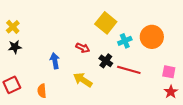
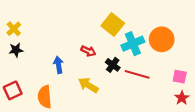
cyan cross: (125, 41) -> (133, 44), size x1.5
orange semicircle: (42, 91) -> (45, 97), size x1.5

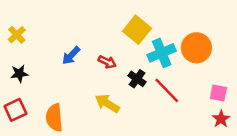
black star: (16, 50) -> (19, 74), moved
blue arrow: (58, 65) -> (71, 56), moved, turned -126
red line: (137, 74) -> (167, 90), turned 30

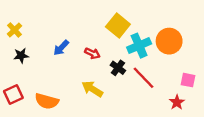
black star: (19, 74) -> (21, 56), moved
orange semicircle: (54, 118) -> (47, 101), turned -70
red star: (221, 119) -> (177, 102), moved

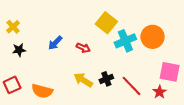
black cross: (118, 68) -> (106, 79), moved, turned 32
red line: (144, 78) -> (131, 86), moved
pink square: (188, 80) -> (170, 72), size x1.5

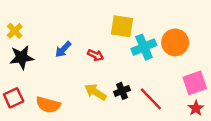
yellow square: (106, 23) -> (122, 26), turned -30
black star: (19, 50) -> (22, 57), size x1.5
pink square: (170, 72) -> (195, 83), turned -30
red star: (160, 92) -> (196, 108), moved

